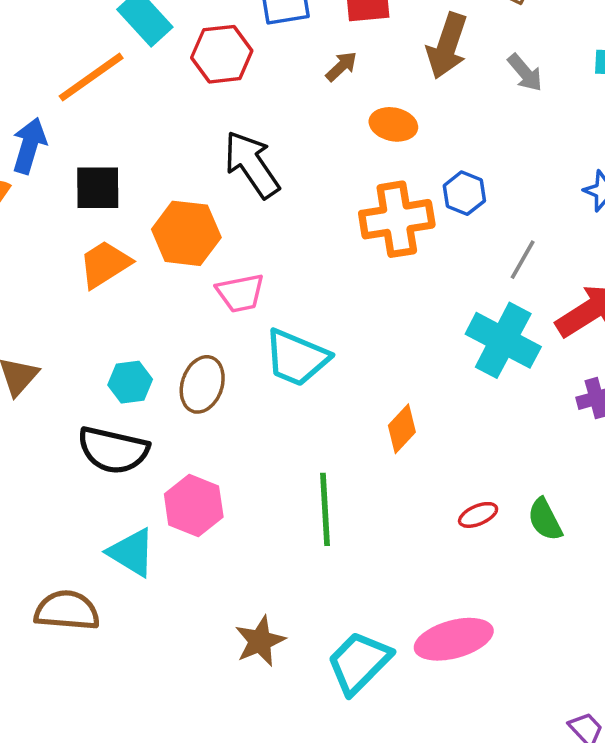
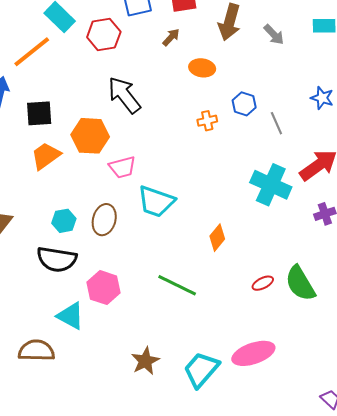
orange cross: (397, 219) -> (207, 121), size x0.5
gray line: (523, 260) -> (276, 123), moved, turned -50
green line: (325, 509) -> (177, 285), turned -57
green semicircle: (545, 520) -> (300, 283), size x1.5

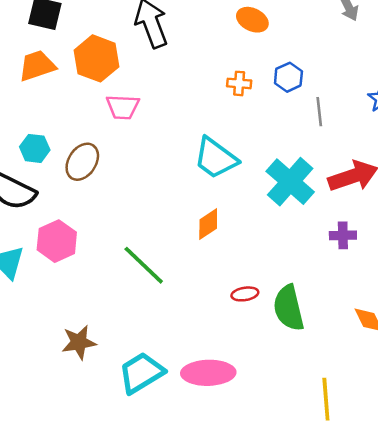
cyan trapezoid: (156, 202) -> (216, 158), moved

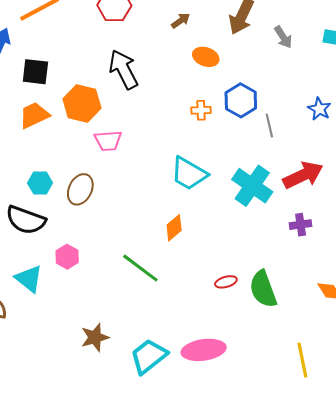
blue hexagon: (288, 77) -> (241, 100), size x1.4
orange diamond: (208, 224) -> (174, 228), moved
pink hexagon: (57, 241) -> (67, 257), size x0.7

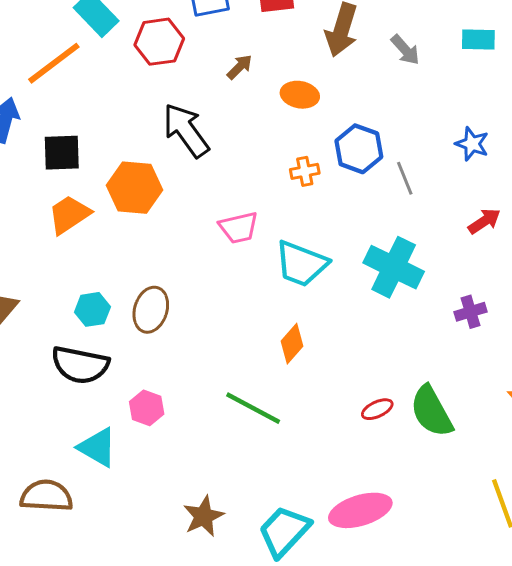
brown arrow: (181, 21) -> (240, 67), moved
pink trapezoid: (108, 141) -> (239, 228), moved
red arrow: (303, 175) -> (484, 221), moved, size x0.6

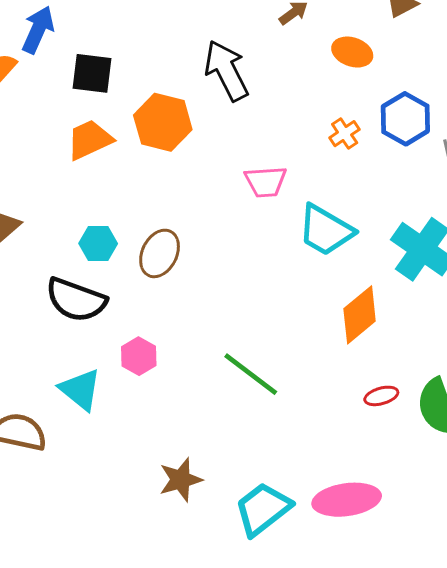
orange cross: (305, 171) -> (345, 134), turned -32
orange diamond: (292, 344) -> (360, 315), moved, size x1.4

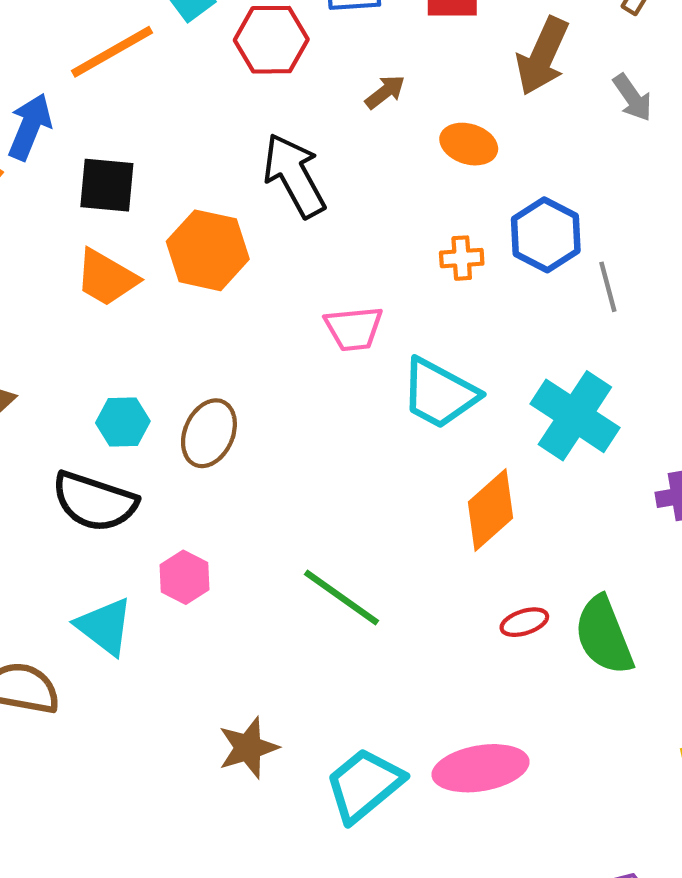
orange cross: (345, 134) -> (462, 258), turned 32
orange trapezoid: (90, 140) -> (106, 278), turned -123

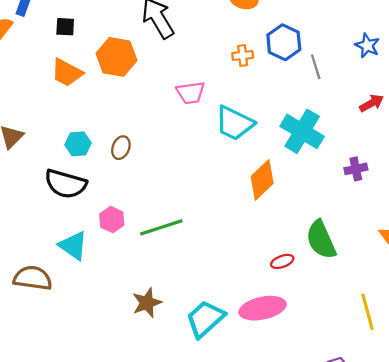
black square: (107, 185) -> (65, 27), size x0.7
brown ellipse: (209, 433) -> (121, 148), size x0.7
green line: (342, 597) -> (161, 227), moved, turned -51
red ellipse: (524, 622) -> (282, 261), moved

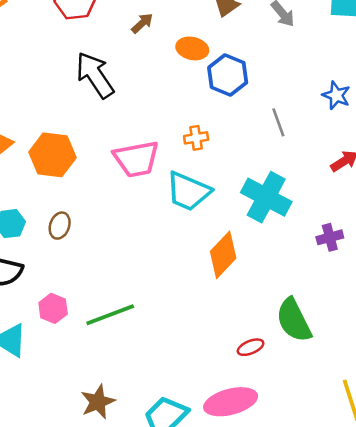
blue hexagon: (284, 42) -> (228, 75), moved
orange cross: (243, 55) -> (196, 138), moved
orange hexagon: (117, 57) -> (52, 155), moved
pink trapezoid: (191, 93) -> (136, 159), size x1.4

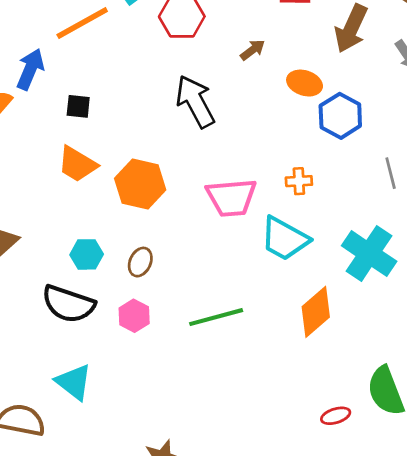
pink hexagon: (53, 308) -> (134, 316), moved
green line: (110, 315) -> (216, 317), moved

